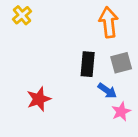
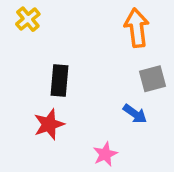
black rectangle: (88, 64) -> (60, 80), moved
pink star: (121, 112) -> (105, 154), moved

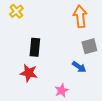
red star: (49, 124) -> (29, 73), turned 30

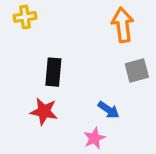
yellow cross: (16, 11) -> (25, 17), turned 32
blue arrow: (79, 67) -> (108, 110), moved

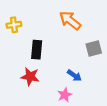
yellow cross: (25, 17) -> (14, 25), moved
orange arrow: (123, 25) -> (70, 20), moved, turned -45

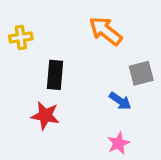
blue arrow: (74, 76) -> (120, 101), moved
pink star: (65, 95) -> (118, 143), moved

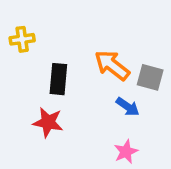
orange arrow: (105, 31) -> (112, 65), moved
gray square: (141, 73) -> (150, 77), turned 30

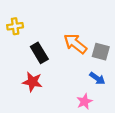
black rectangle: (58, 79) -> (39, 53), turned -36
blue arrow: (128, 107) -> (97, 78), moved

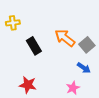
gray square: (101, 52) -> (87, 45), turned 35
red star: (32, 82) -> (28, 85), moved

